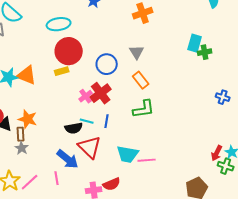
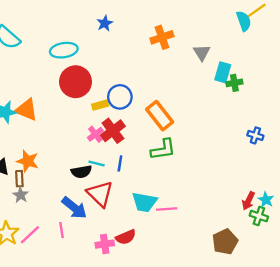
gray triangle: (137, 52) -> (202, 53), moved
yellow rectangle: (62, 71) -> (100, 105), moved
orange rectangle: (141, 80) -> (160, 116), size x1.4

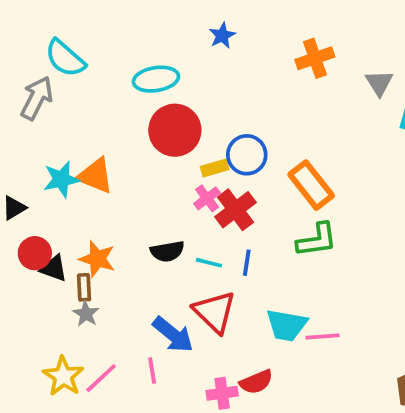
pink cross: (95, 134) -> (207, 198), moved
black semicircle: (81, 172) -> (167, 251), moved

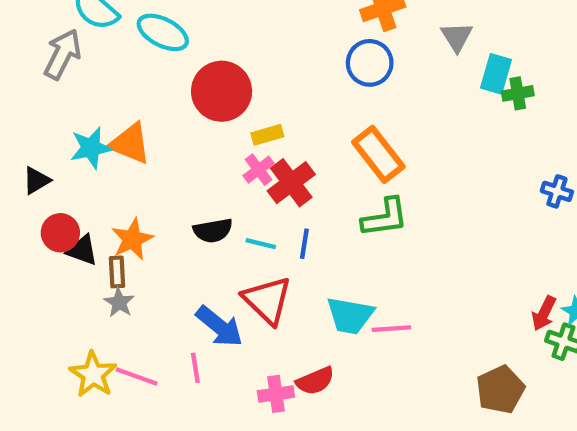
cyan ellipse: (156, 79) -> (163, 32), moved, turned 36
blue circle: (247, 155) -> (370, 63), moved
orange star: (97, 259) -> (132, 239), turned 30
pink line: (101, 378) -> (137, 377), turned 63

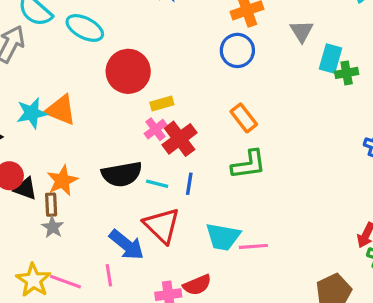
orange rectangle: (378, 154) -> (244, 118), size x0.7
black semicircle: (213, 231) -> (122, 174), size x1.4

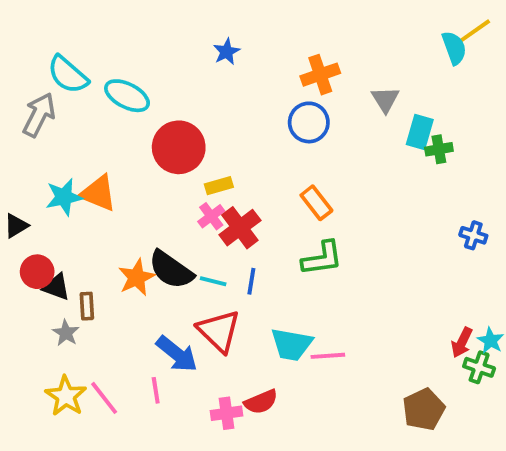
black semicircle: (122, 174) -> (171, 270), turned 45
orange star: (62, 181) -> (137, 277), moved
gray star: (53, 227) -> (66, 333), moved
pink line: (66, 282) -> (104, 398), turned 32

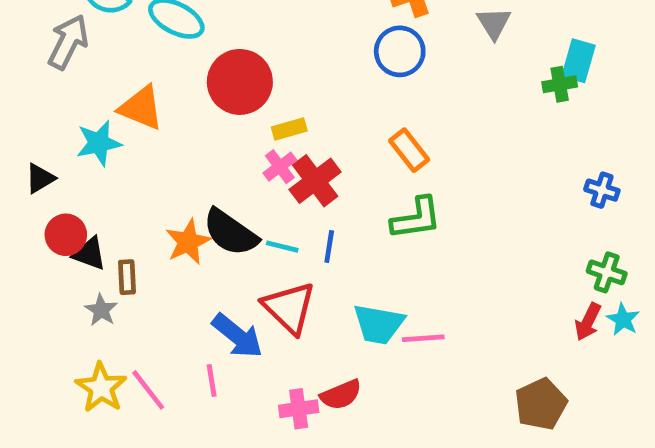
cyan rectangle: (420, 132) -> (578, 61), moved
orange triangle: (98, 193) -> (141, 108), moved
green cross: (479, 367) -> (607, 272), moved

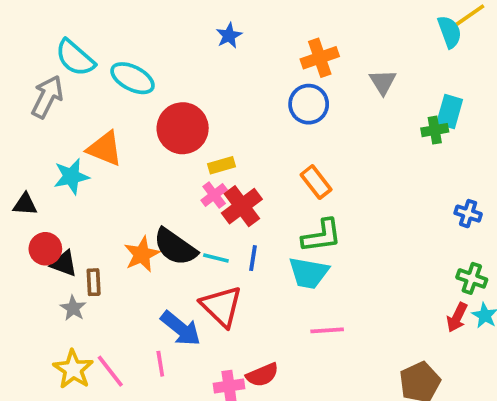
black triangle: (40, 178) -> (25, 204), turned 35
cyan trapezoid: (379, 324) -> (309, 273), moved

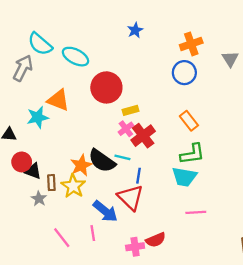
cyan line: (216, 258) -> (122, 157), moved
blue line: (253, 258) -> (139, 176), moved
yellow star: (73, 369) -> (73, 186), moved

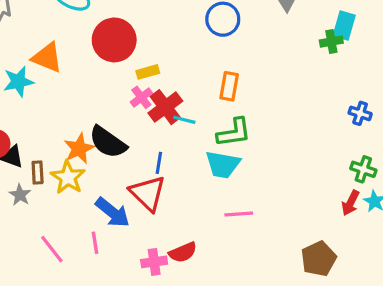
orange rectangle: (189, 121) -> (229, 86), turned 48
cyan line: (122, 157) -> (184, 120), moved

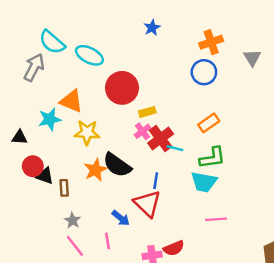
orange rectangle: (229, 86) -> (209, 123), turned 45
yellow star: (68, 177) -> (87, 132), moved, turned -30
gray star: (20, 195) -> (73, 220), moved
blue arrow: (113, 212) -> (121, 218), size x0.7

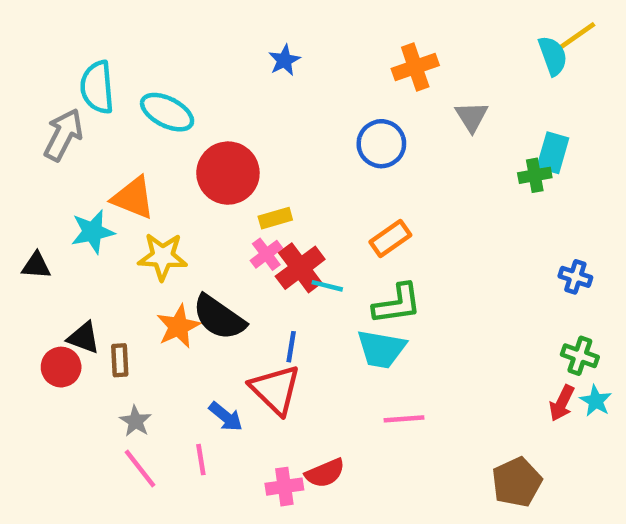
cyan semicircle: (52, 42) -> (97, 87), turned 44
orange cross: (211, 42) -> (415, 67), moved
red circle: (33, 166) -> (61, 367), moved

